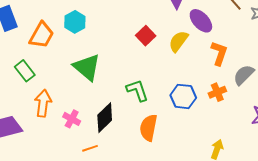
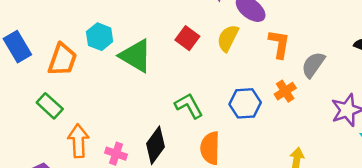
green triangle: (87, 67) -> (136, 56), moved

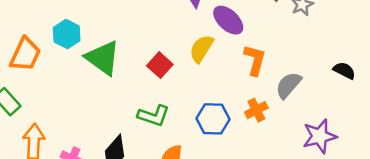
red square: (187, 38) -> (160, 65), moved
green L-shape: (189, 106) -> (154, 116), turned 132

